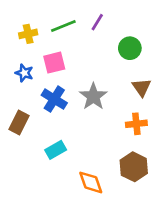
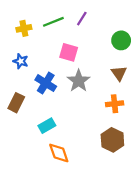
green circle: (130, 48) -> (121, 40), moved
pink square: (54, 63) -> (69, 52), moved, turned 30
orange diamond: (91, 182) -> (59, 153), moved

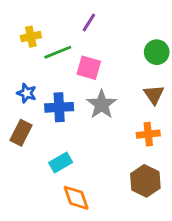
purple line: (82, 19) -> (89, 22), moved
green line: (53, 22) -> (58, 52), moved
blue star: (21, 61) -> (27, 93), moved
blue cross: (46, 83) -> (59, 107), turned -35

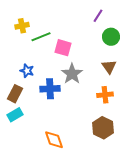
purple line: (89, 22) -> (98, 16), moved
blue star: (27, 93) -> (27, 71), moved
blue cross: (59, 107) -> (50, 89), moved
cyan rectangle: (61, 162) -> (15, 115), moved

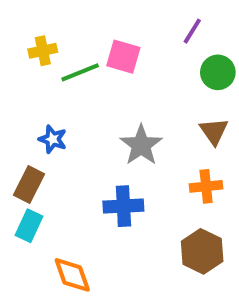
pink square: (63, 48) -> (123, 57), moved
blue cross: (50, 89) -> (123, 206), moved
cyan rectangle: (15, 115) -> (29, 226), turned -35
orange diamond: (54, 140) -> (72, 275), moved

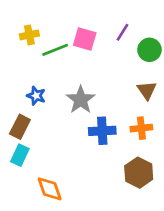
purple line: (192, 31) -> (122, 32), moved
gray star: (141, 145) -> (81, 100), moved
blue cross: (123, 206) -> (102, 131), moved

